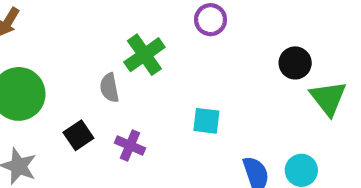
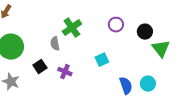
purple circle: (211, 20) -> (116, 25), moved
cyan square: (206, 121) -> (102, 60), turned -32

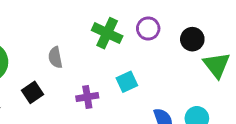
green cross: (72, 28) -> (107, 33), moved, turned -30
purple cross: (65, 72) -> (87, 97), moved, turned -32

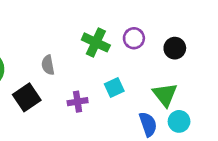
green triangle: (217, 65) -> (165, 95), moved
black square: (32, 92) -> (27, 97), size x1.4

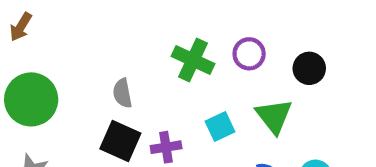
green triangle: (165, 95) -> (274, 116), moved
black square: (27, 97) -> (120, 141), moved, turned -32

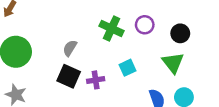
gray semicircle: (122, 93) -> (70, 48), turned 42
green triangle: (274, 116) -> (173, 63), moved

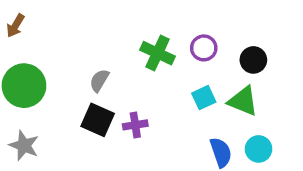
green triangle: (173, 63) -> (243, 101), turned -30
cyan square: (128, 68) -> (204, 98), moved

